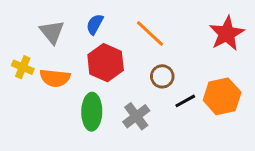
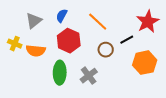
gray triangle: (52, 32) -> (34, 21), turned 30
black line: (185, 101) -> (127, 40), moved

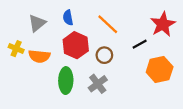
blue semicircle: (62, 16) -> (68, 18), turned -40
brown circle: (106, 50) -> (104, 55), moved

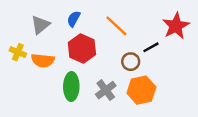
blue semicircle: (68, 18) -> (74, 19), turned 40
brown circle: (104, 55) -> (131, 62), moved
orange hexagon: (160, 69) -> (141, 90), moved

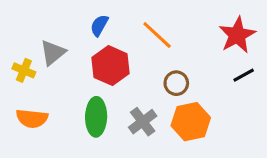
gray triangle: (40, 25) -> (53, 53), moved
black line: (151, 47) -> (244, 75), moved
orange semicircle: (43, 60) -> (32, 118), moved

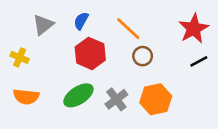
gray triangle: (53, 53) -> (43, 25), moved
brown circle: (176, 83) -> (143, 56), moved
green ellipse: (96, 117) -> (78, 95), turned 56

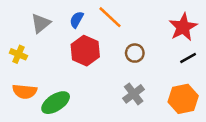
orange line: (128, 29) -> (110, 17), moved
green ellipse: (78, 95) -> (56, 103), moved
gray cross: (116, 99) -> (134, 94), moved
orange hexagon: (156, 99) -> (183, 99), moved

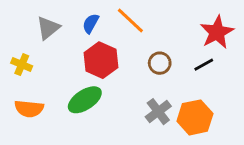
black line: (188, 58) -> (204, 65), moved
orange hexagon: (183, 99) -> (195, 117), moved
green ellipse: (56, 103) -> (85, 100), moved

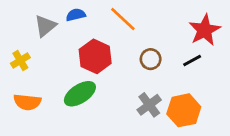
blue semicircle: (91, 23) -> (76, 15), moved, turned 48
yellow cross: (22, 65) -> (20, 61), turned 36

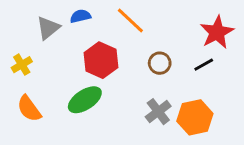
orange semicircle: (27, 102) -> (29, 109), turned 48

